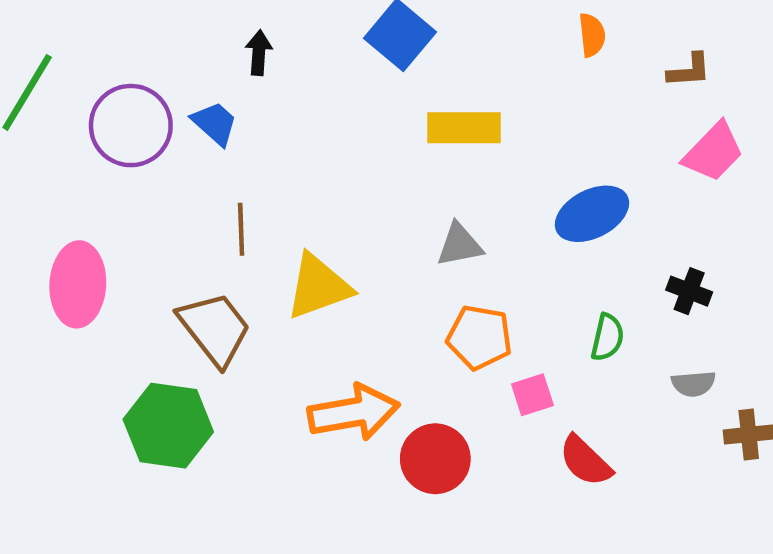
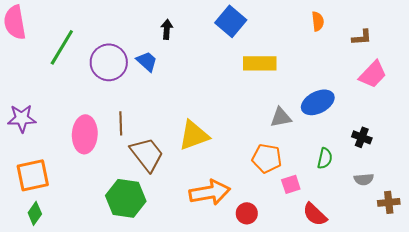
brown line: (241, 229) -> (121, 123), moved
gray triangle: (460, 245) -> (281, 117), moved
red circle: (435, 459) -> (247, 213), size x0.7

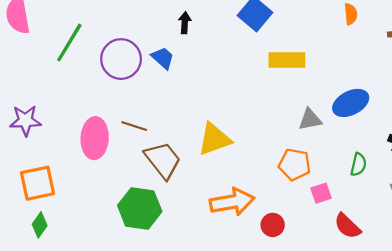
brown line: (121, 123) -> (134, 126), turned -70

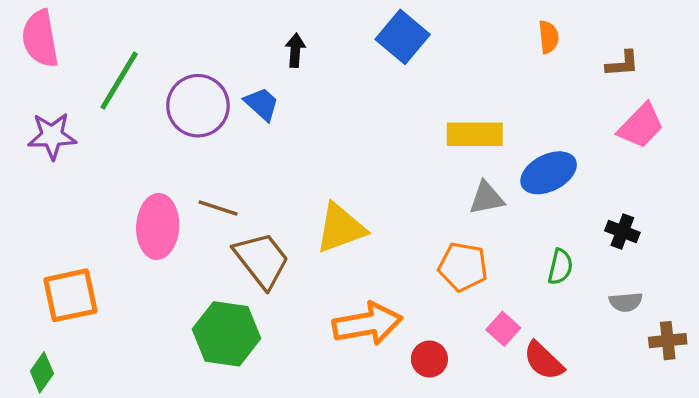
yellow rectangle: (287, 60) -> (475, 134), moved
purple star: (25, 121) -> (52, 136), moved
pink square: (321, 193) -> (503, 329), moved, turned -30
green diamond: (40, 225) -> (42, 372), moved

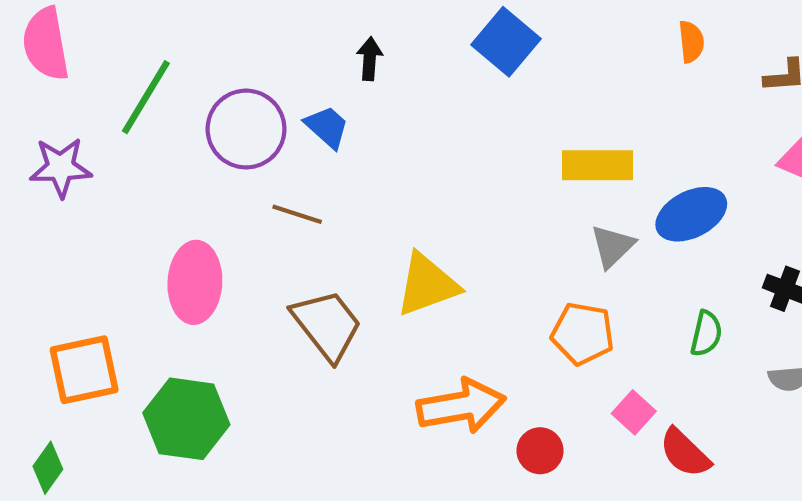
gray triangle: (487, 198) -> (612, 246), turned -33
brown line: (218, 208) -> (297, 214), moved
green hexagon: (226, 334) -> (186, 419), moved

